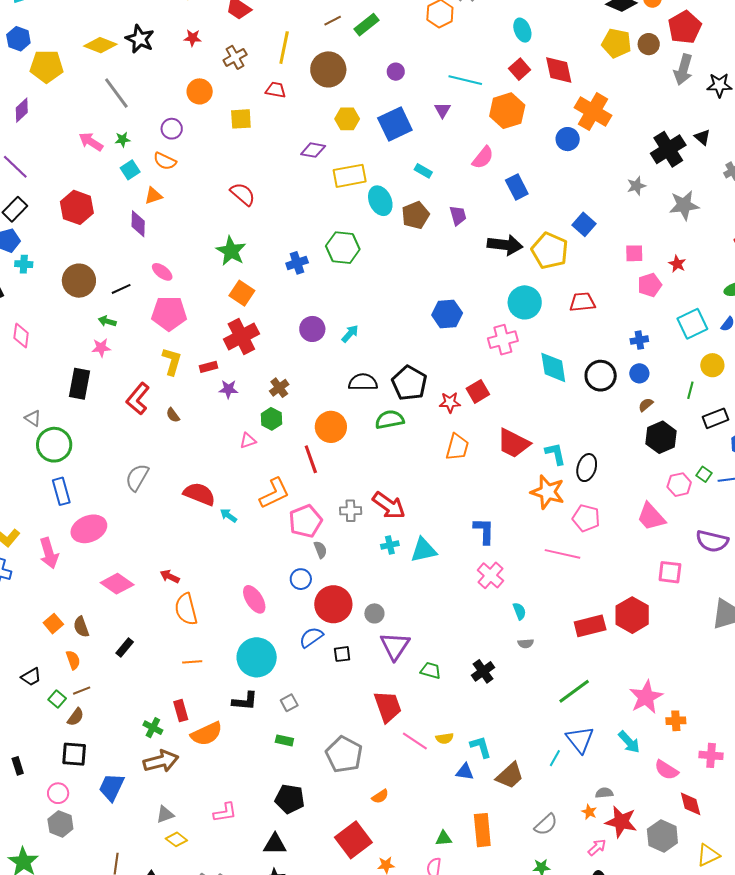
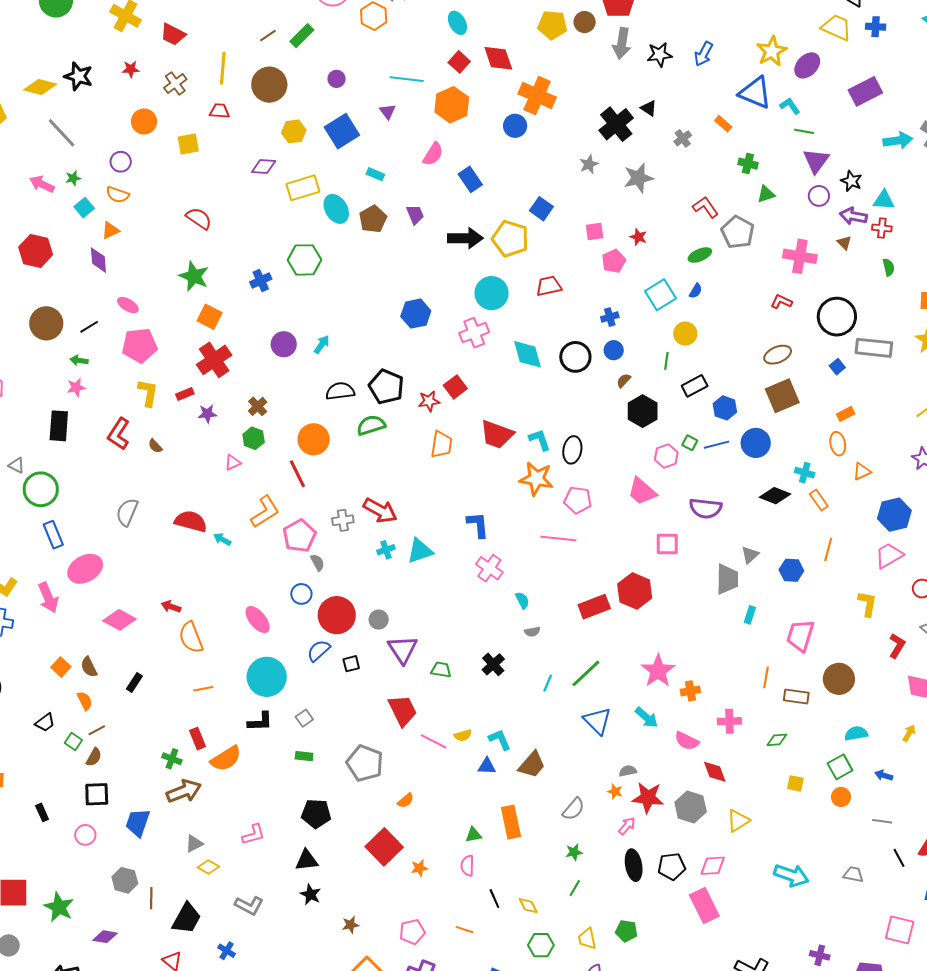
cyan line: (555, 758) -> (548, 683), moved
gray hexagon: (60, 824) -> (125, 880), moved

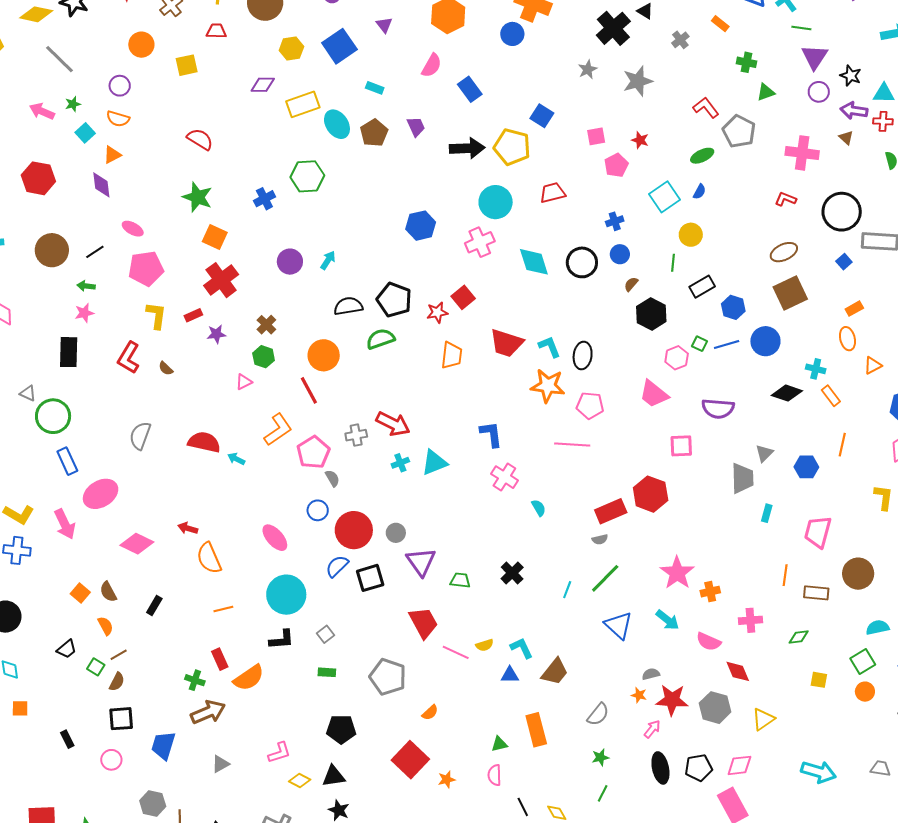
gray semicircle: (532, 632) -> (600, 539), moved
black square: (351, 664) -> (370, 578), size x1.6
yellow diamond: (208, 867) -> (300, 780), moved

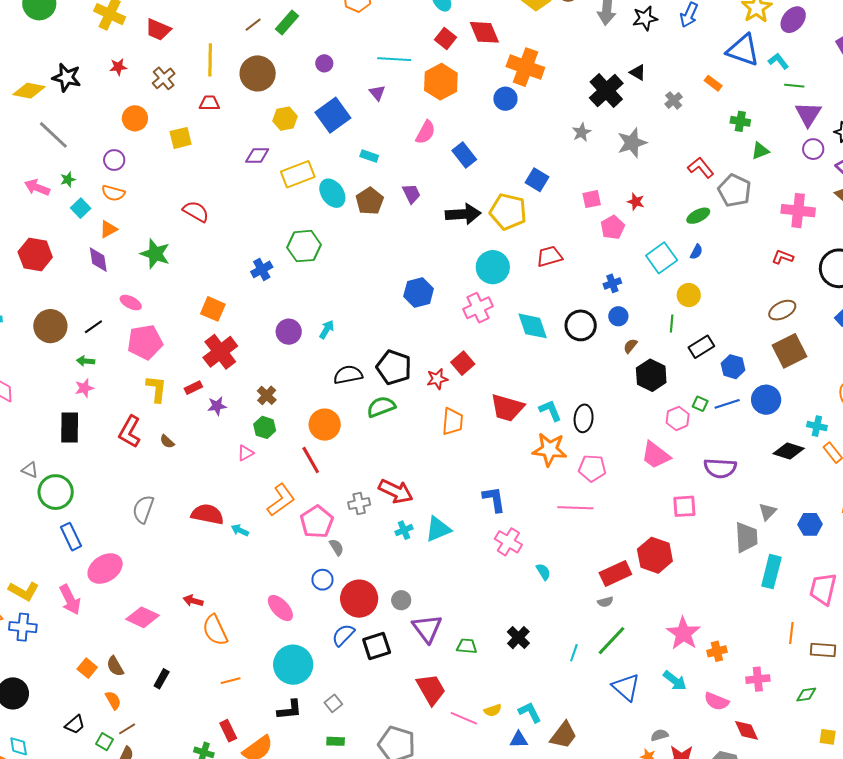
green star: (197, 197) -> (155, 254), moved
cyan rectangle: (767, 513) -> (771, 572), size x1.8

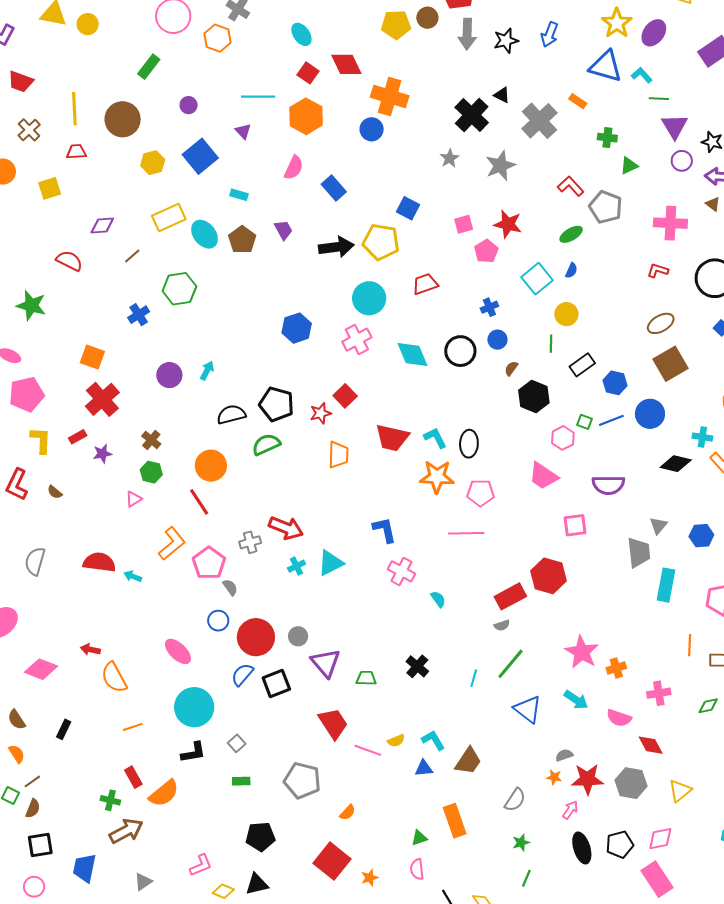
brown line: (253, 25) -> (132, 256), moved
gray cross: (674, 100) -> (539, 121), size x2.0
purple diamond: (257, 156) -> (102, 226), moved
red star: (636, 202) -> (508, 224), size x1.6

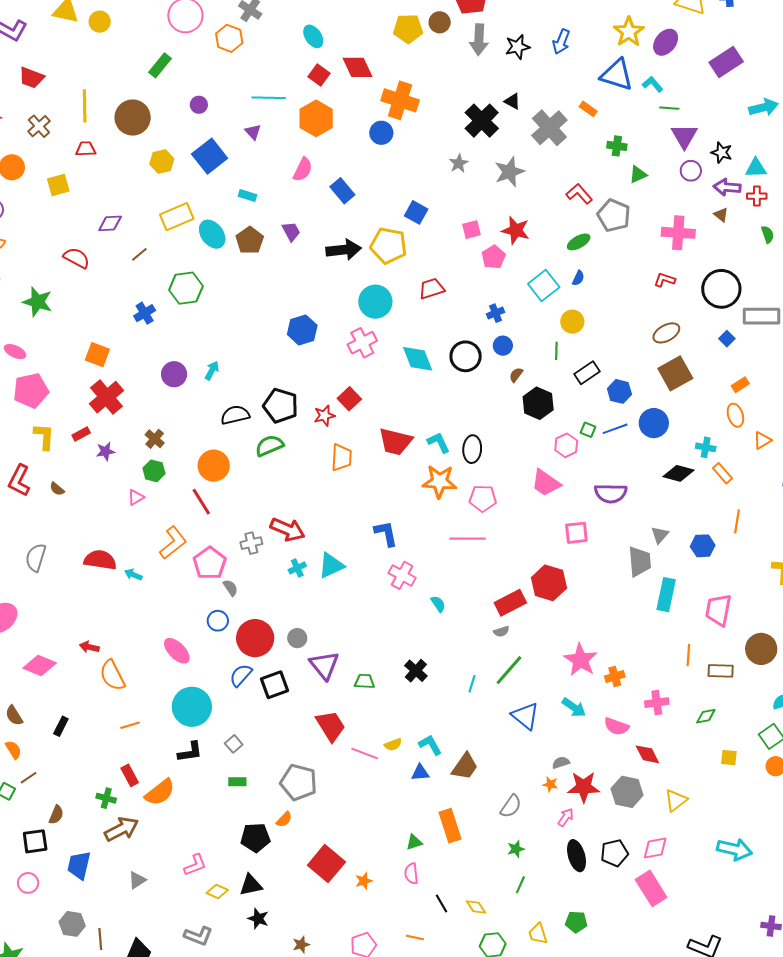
brown semicircle: (33, 809) -> (56, 815), moved
orange semicircle: (348, 812) -> (284, 819), moved

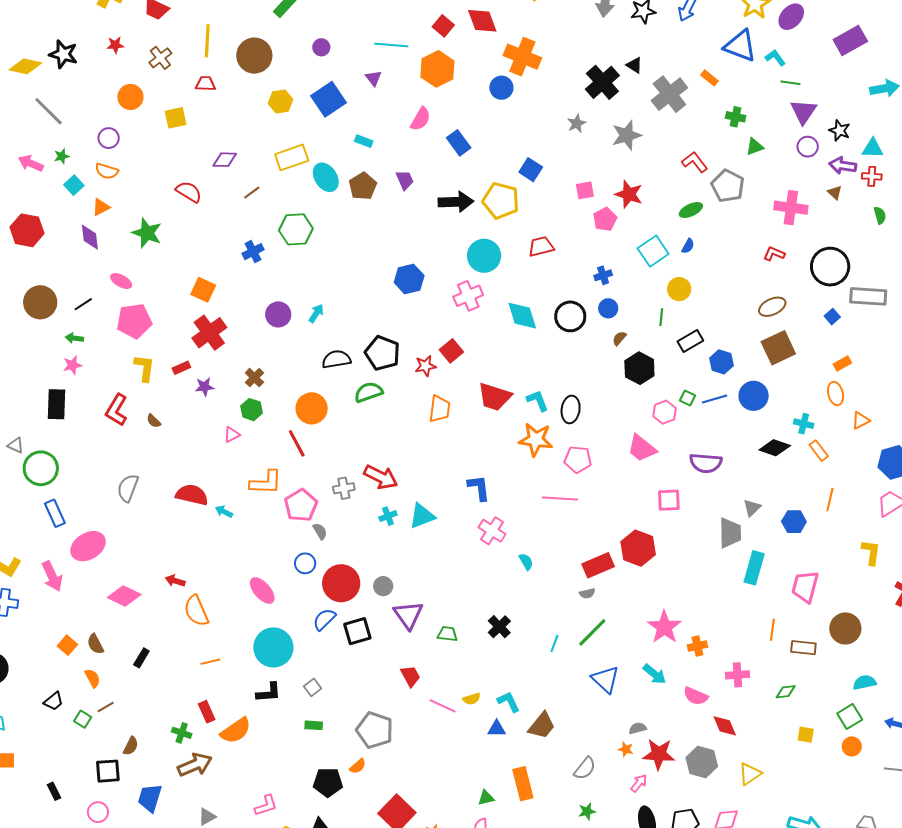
orange L-shape: (173, 543) -> (266, 483), turned 36
red trapezoid: (331, 726) -> (411, 676), size x0.7

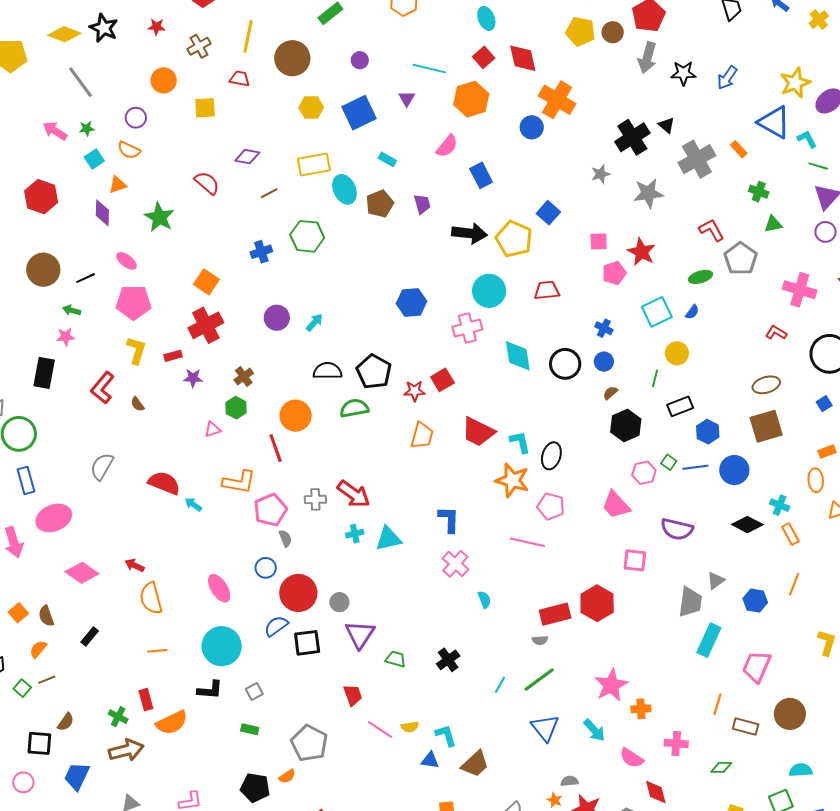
blue cross: (603, 275) -> (604, 328), turned 36
orange semicircle: (93, 678) -> (38, 649), turned -120

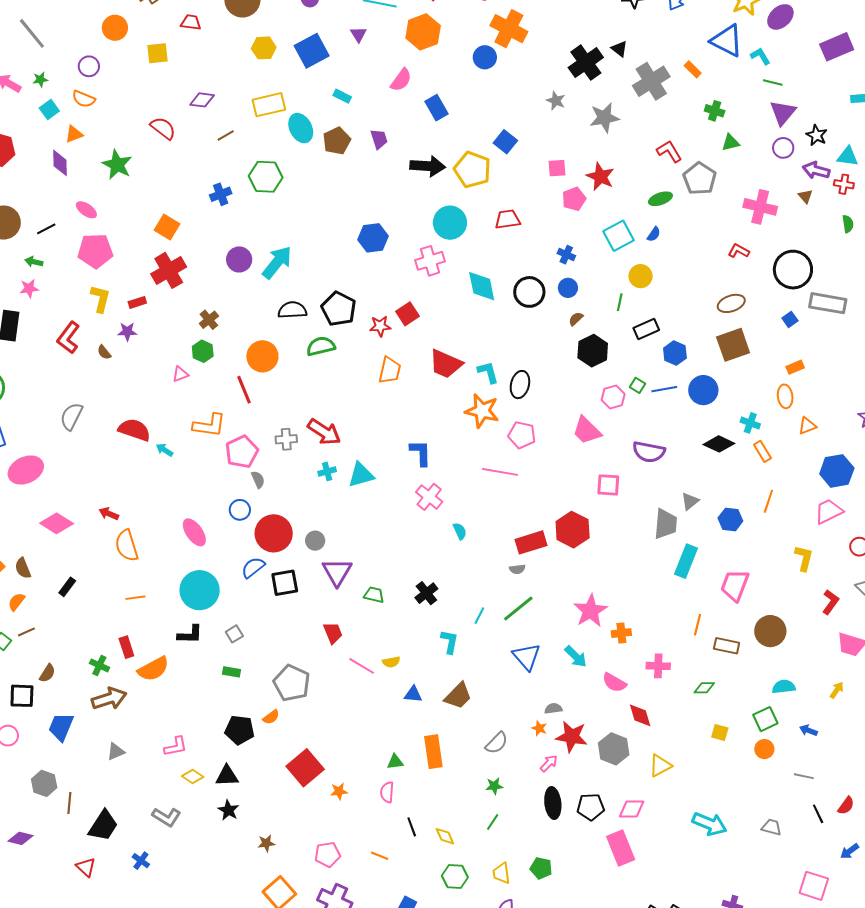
gray star: (601, 174) -> (556, 101), turned -30
cyan arrow: (315, 322) -> (277, 262), size x1.8
purple star: (193, 378) -> (127, 332), moved
cyan L-shape: (446, 735) -> (450, 642), moved, turned 30

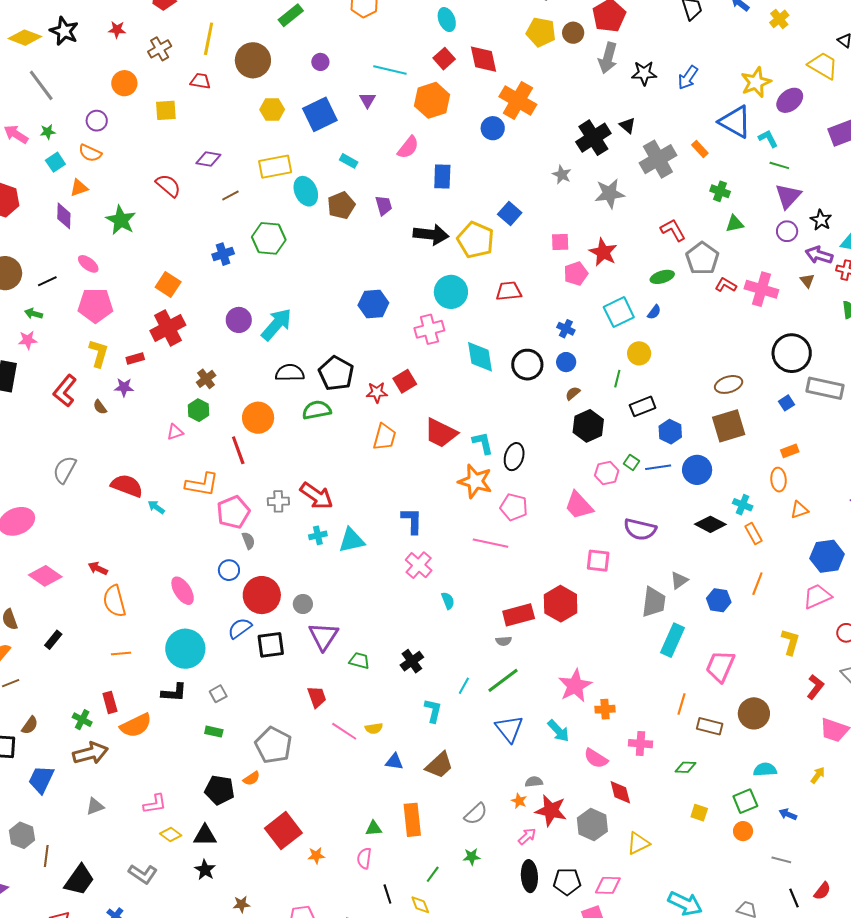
blue rectangle: (437, 108) -> (442, 177), turned 30
red L-shape: (739, 251) -> (726, 285), moved
green line: (493, 822) -> (433, 874), moved

